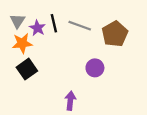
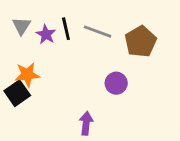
orange star: (22, 43) -> (27, 75), moved
black square: (27, 69) -> (17, 93), moved

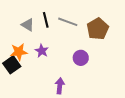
gray triangle: (22, 26) -> (28, 25), moved, turned -32
purple star: (46, 34) -> (42, 51), moved

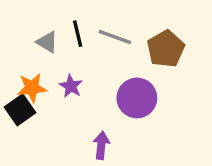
purple circle: (81, 58) -> (137, 98), size x1.5

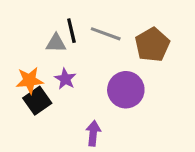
gray triangle: (47, 42) -> (56, 43), moved, turned -30
black square: (20, 110) -> (37, 101), moved

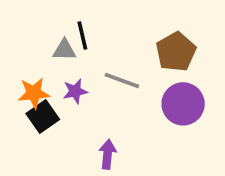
gray line: (106, 34) -> (122, 81), moved
purple star: (65, 79) -> (75, 91), turned 30
purple circle: (126, 90) -> (183, 104), moved

